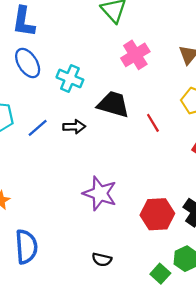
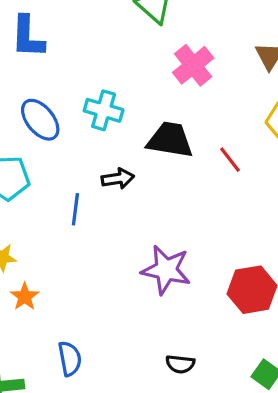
blue ellipse: (28, 63) -> (40, 120), moved
blue line: (38, 128) -> (75, 209), moved, turned -35
blue semicircle: (26, 247) -> (70, 359), size x0.7

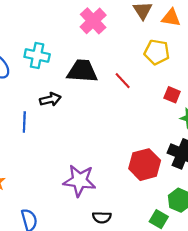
purple star: (166, 270) -> (79, 181), moved

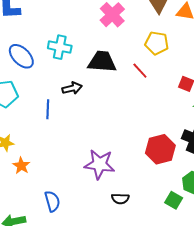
yellow pentagon: (157, 52) -> (157, 43), moved

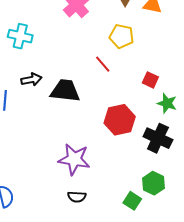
black trapezoid: (102, 62) -> (65, 91), moved
red hexagon: (160, 149) -> (120, 120), moved
purple star: (99, 164) -> (74, 159), moved

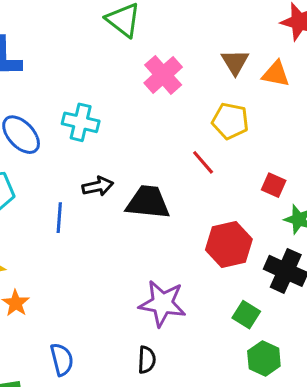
green hexagon: (153, 183) -> (264, 358), moved
black semicircle: (77, 197) -> (147, 360), moved, turned -90
green square: (132, 201) -> (246, 315), moved

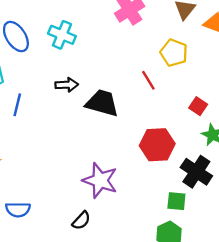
blue line: (59, 218) -> (17, 105), moved
green square: (246, 315) -> (176, 201), moved, turned -36
blue semicircle: (62, 359) -> (18, 210), turned 95
black semicircle: (147, 360) -> (81, 221), turned 30

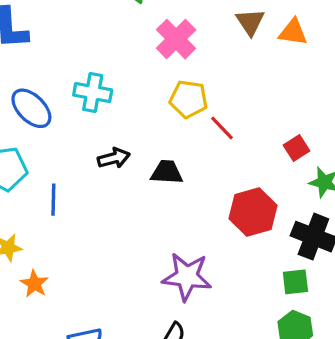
yellow pentagon: (174, 53) -> (188, 99), moved
black trapezoid: (102, 103) -> (167, 172), size x0.7
red square: (198, 106) -> (297, 148), turned 36

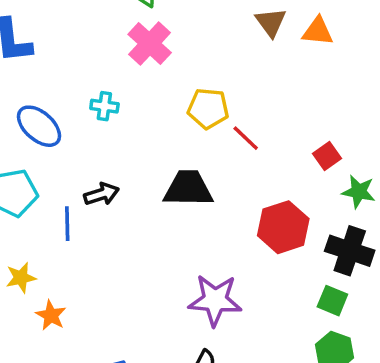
pink cross: (176, 39) -> (150, 43), moved
cyan cross: (93, 93) -> (104, 106), size x0.7
black arrow: (114, 158) -> (101, 194), moved
black trapezoid: (167, 172) -> (188, 188), size x1.4
green square: (295, 282) -> (332, 301), turned 32

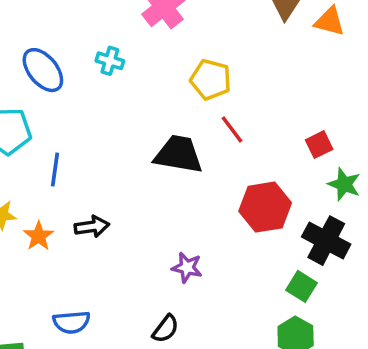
red line: (246, 138) -> (232, 129), moved
black arrow: (101, 194) -> (92, 227), moved
purple star: (215, 300) -> (187, 267), size x0.6
orange star: (51, 315) -> (39, 236), moved

